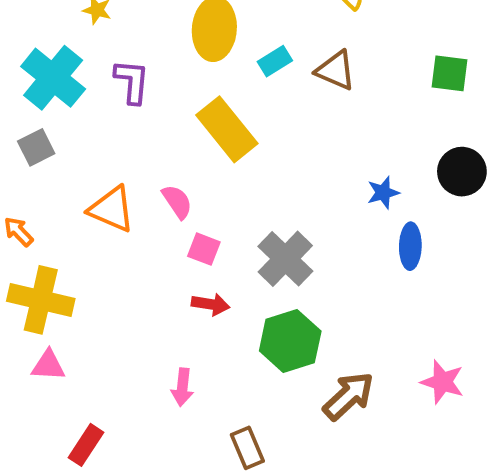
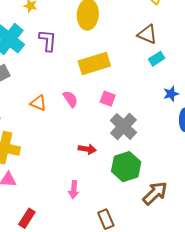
cyan rectangle: (275, 61) -> (157, 59), moved
yellow rectangle: (227, 129) -> (94, 63), turned -68
orange triangle: (112, 209) -> (38, 103), size x0.7
pink square: (204, 249) -> (108, 99), moved

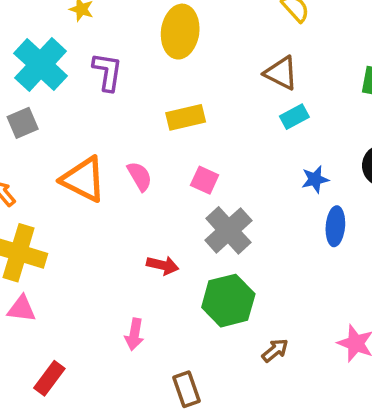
yellow rectangle: (94, 63) -> (186, 117), size x0.7
orange triangle: (38, 103) -> (84, 179), size x1.6
brown arrow: (155, 193) -> (275, 350), size x0.6

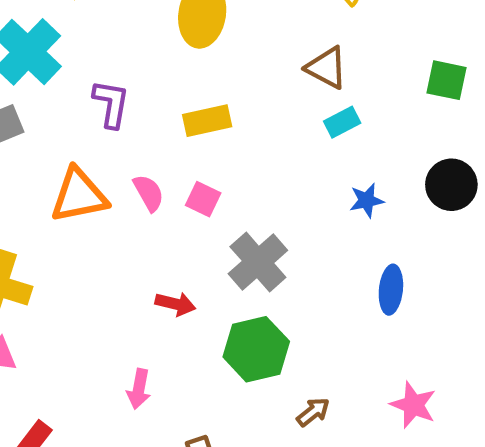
purple L-shape: (107, 72) -> (111, 104), moved
orange triangle: (84, 179) -> (79, 195), turned -39
pink square: (205, 180) -> (203, 199), moved
blue ellipse: (335, 226) -> (391, 290), moved

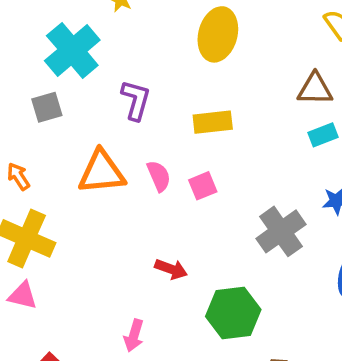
brown triangle: (327, 68) -> (315, 89), turned -33
pink square: (203, 199) -> (203, 186), turned 36
gray cross: (258, 262) -> (281, 231), moved

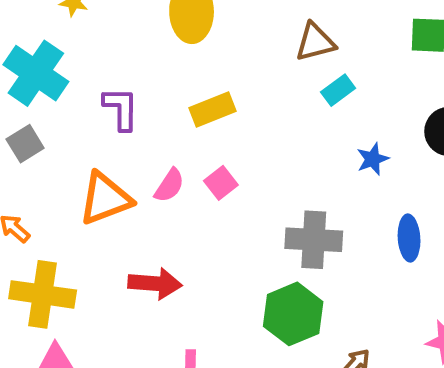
pink semicircle: (159, 176) -> (169, 185), turned 72
gray cross: (281, 231) -> (314, 240), moved, turned -36
red arrow: (171, 269) -> (155, 284), moved, size x1.4

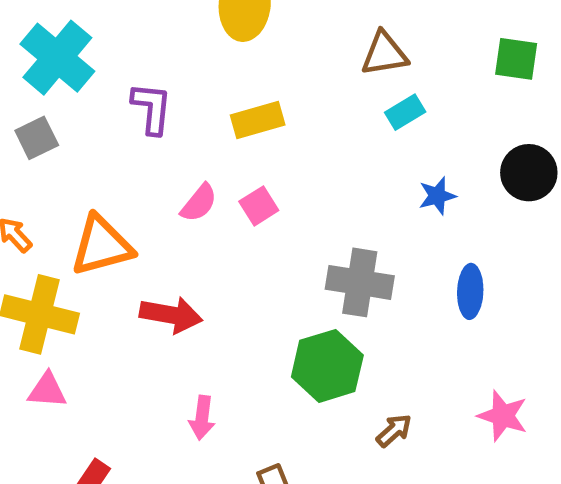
orange triangle: (105, 199) -> (102, 246), moved

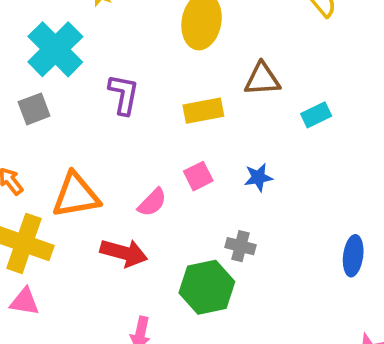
brown triangle: (384, 54) -> (262, 79), moved
blue star: (437, 196) -> (258, 177), moved
pink semicircle: (199, 203) -> (152, 202), moved
gray cross: (360, 282) -> (241, 246), moved, size x0.6
green hexagon: (327, 366) -> (207, 287), moved

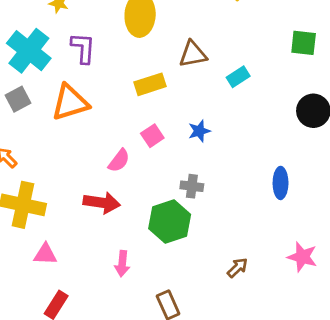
purple L-shape: (124, 94) -> (83, 48), moved
orange triangle: (76, 195) -> (70, 102), moved
pink triangle: (25, 302) -> (45, 254), moved

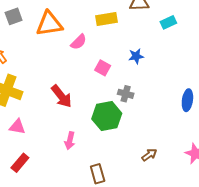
pink square: (152, 136) -> (103, 68), moved, turned -35
pink semicircle: (119, 161) -> (79, 42), moved
red arrow: (102, 203) -> (61, 96), turned 35

